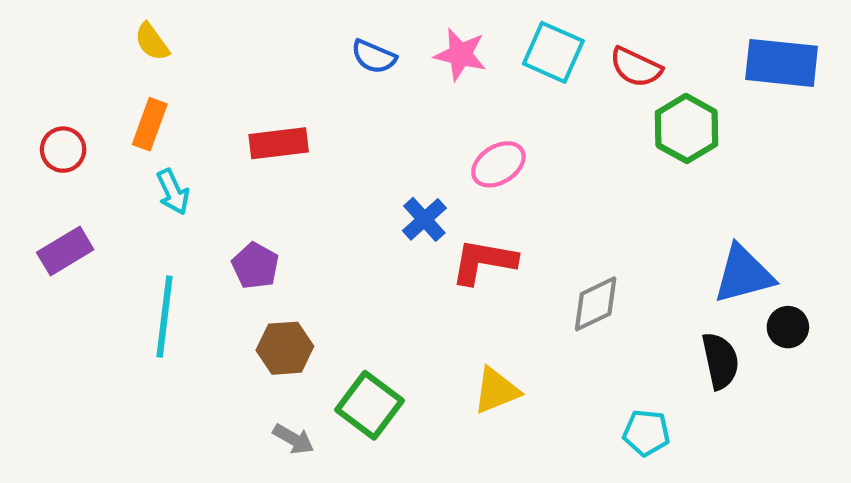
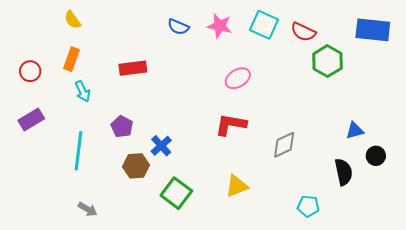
blue cross: (424, 219) -> (161, 146), moved
blue triangle: (744, 274) -> (355, 131), size x0.6
gray arrow: (293, 439) -> (88, 209), moved

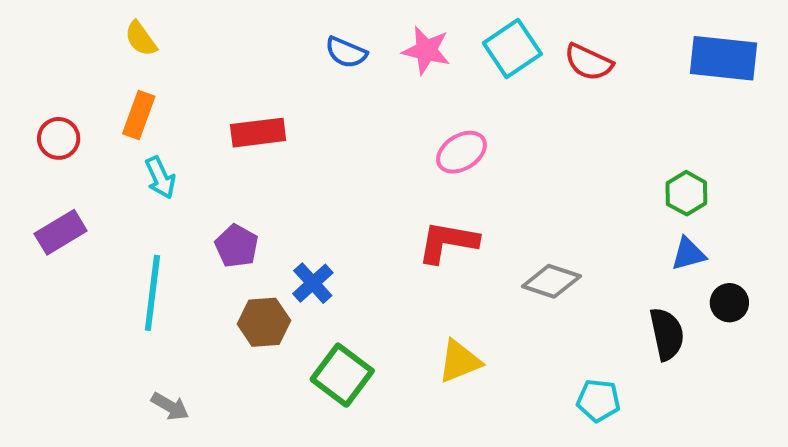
cyan square: (264, 25) -> (512, 48), turned 32
green hexagon: (327, 61) -> (686, 193), moved, size x0.7
gray diamond: (284, 145) -> (551, 281), turned 44

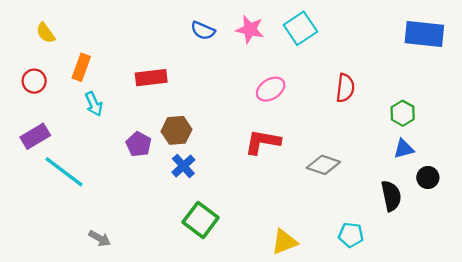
yellow semicircle: (141, 39) -> (46, 33), moved
red semicircle: (589, 62) -> (345, 88), moved, turned -108
cyan line: (152, 293) -> (64, 172), moved, turned -60
brown hexagon: (264, 322) -> (176, 130), moved
yellow triangle: (460, 361) -> (284, 242), moved

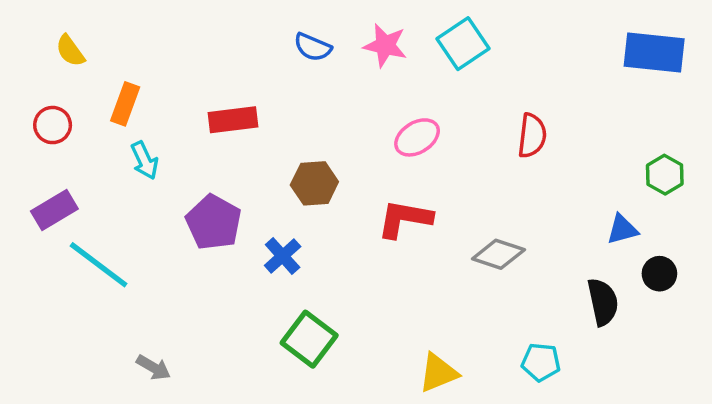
green hexagon: (403, 113) -> (665, 175), moved
brown hexagon: (176, 130) -> (314, 183), moved
purple pentagon: (139, 144) -> (214, 222), size x1.4

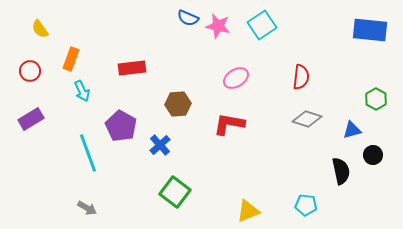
blue semicircle: (313, 47) -> (188, 18), moved
gray diamond: (498, 254) -> (307, 119), moved
cyan line: (99, 265) -> (88, 153), moved, turned 33

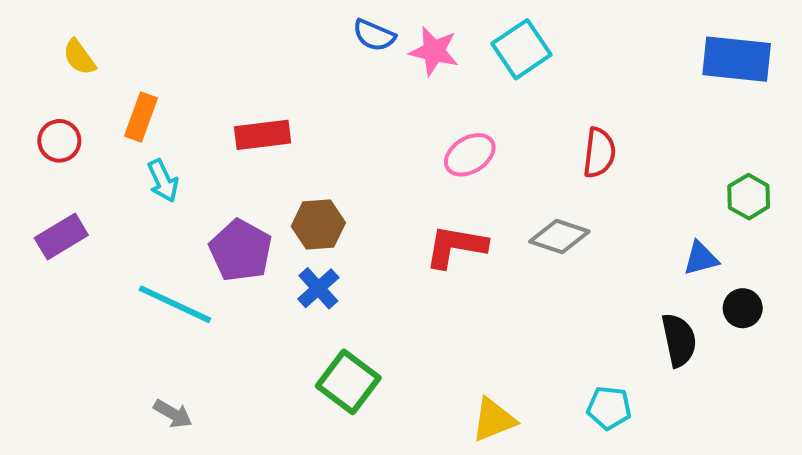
brown hexagon: (178, 104) -> (318, 225), moved
gray diamond: (307, 119) -> (559, 236), moved
cyan line: (88, 153) -> (175, 304), turned -45

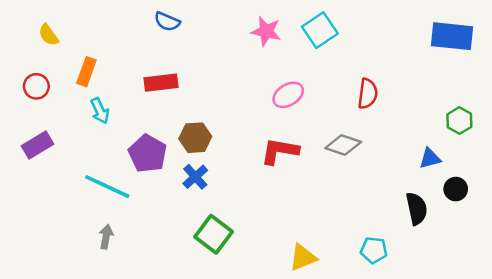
blue semicircle: (374, 35) -> (167, 22), moved
gray arrow: (173, 414) -> (106, 237), moved, turned -110

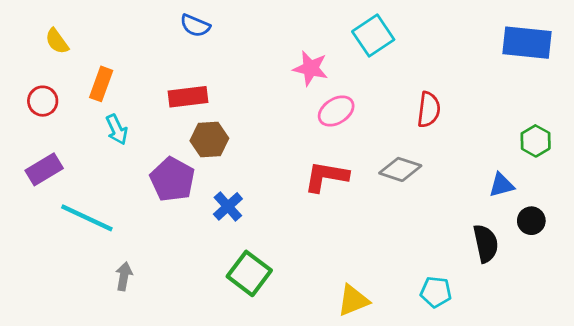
pink star: (266, 31) -> (311, 68), moved
brown hexagon: (195, 138) -> (209, 139), moved
cyan line: (107, 187) -> (87, 218), moved

